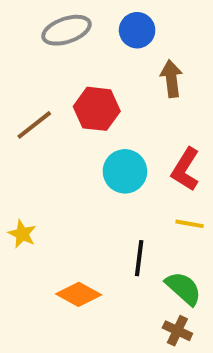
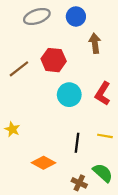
yellow line: (190, 224) -> (105, 136), moved
green semicircle: (183, 288) -> (103, 173), moved
brown cross: (177, 331) -> (79, 183), moved

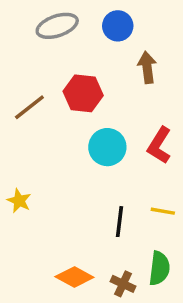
orange diamond: (44, 163) -> (74, 277), moved
green semicircle: (103, 173) -> (159, 268), turned 55

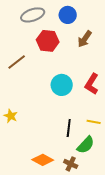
brown arrow: (147, 67) -> (85, 39), turned -138
red hexagon: (83, 93) -> (48, 41), moved
green semicircle: (159, 268) -> (86, 145), moved, turned 36

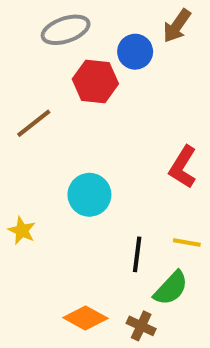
blue circle: (68, 15) -> (135, 52), moved
brown arrow: (85, 39) -> (177, 26), moved
cyan circle: (62, 85) -> (89, 195), moved

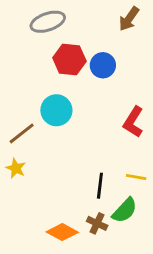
blue circle: (135, 52) -> (103, 65), moved
brown line: (34, 123) -> (22, 133), moved
cyan circle: (89, 195) -> (56, 110), moved
brown cross: (141, 326) -> (97, 223), moved

